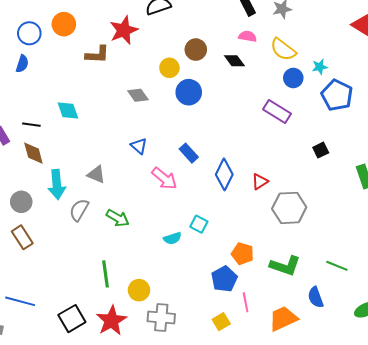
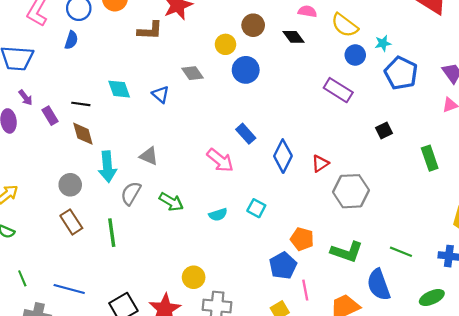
blue triangle: (139, 146) -> (161, 94), moved
cyan semicircle: (172, 238) -> (218, 215), moved
green line: (105, 274) -> (112, 233), moved
blue semicircle: (316, 297) -> (379, 285), size x1.4

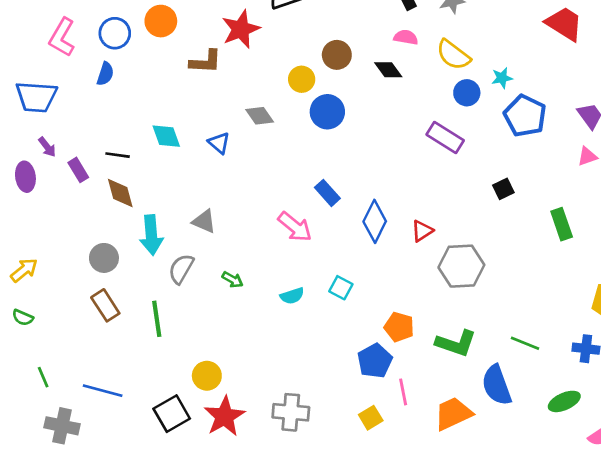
green arrow: (171, 202) -> (233, 280), size x0.7
yellow circle: (194, 277) -> (207, 376), moved

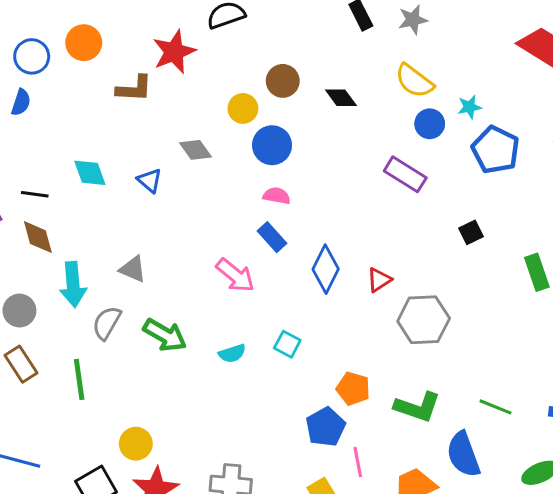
pink semicircle: (406, 37) -> (277, 196), moved
green arrow: (233, 280) -> (165, 335), size x1.8

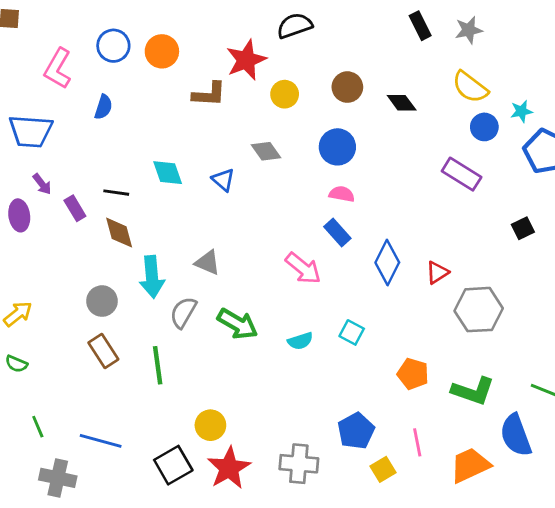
blue circle: (32, 56) -> (113, 46), moved
yellow circle: (243, 108) -> (285, 94), moved
blue pentagon: (326, 427) -> (356, 431), moved

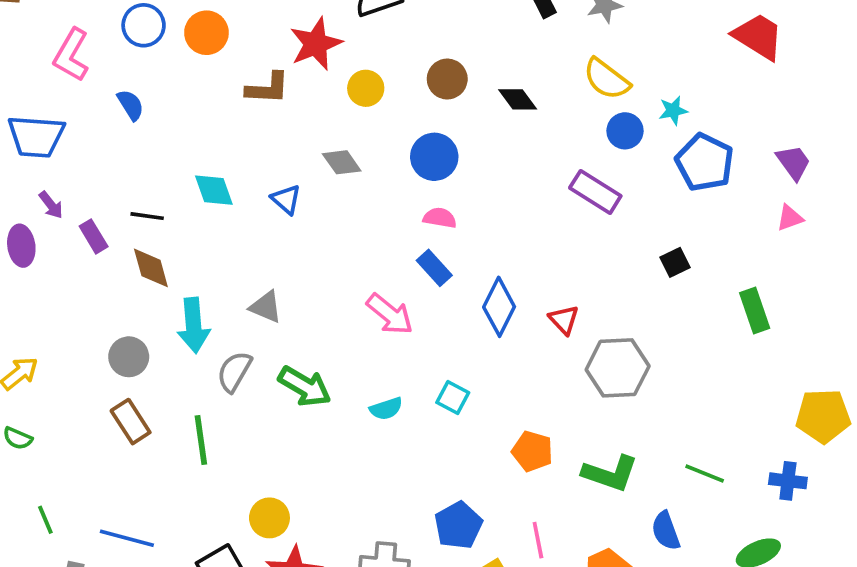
blue semicircle: (103, 107) -> (131, 105), turned -50
red triangle: (437, 273) -> (564, 320), turned -40
blue semicircle: (516, 435) -> (666, 531), size x0.7

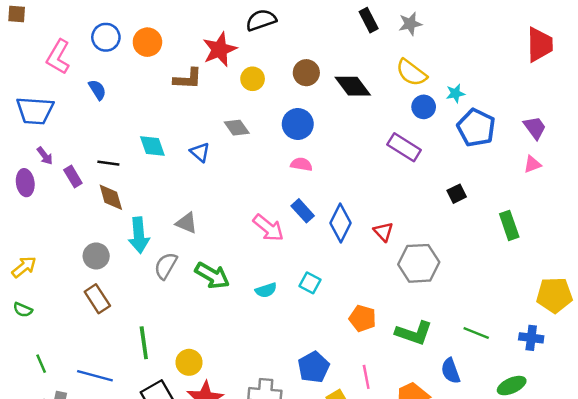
red trapezoid: (758, 36) -> (540, 45), moved, turned 57
black diamond: (518, 99) -> (353, 86), size x1.4
blue rectangle: (434, 268) -> (303, 211), moved
green line: (201, 440) -> (144, 343), moved

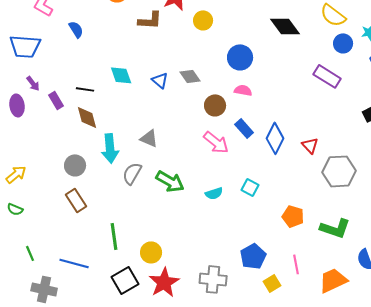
brown circle: (306, 73) -> (215, 105), moved
gray diamond: (237, 128) -> (190, 76), moved

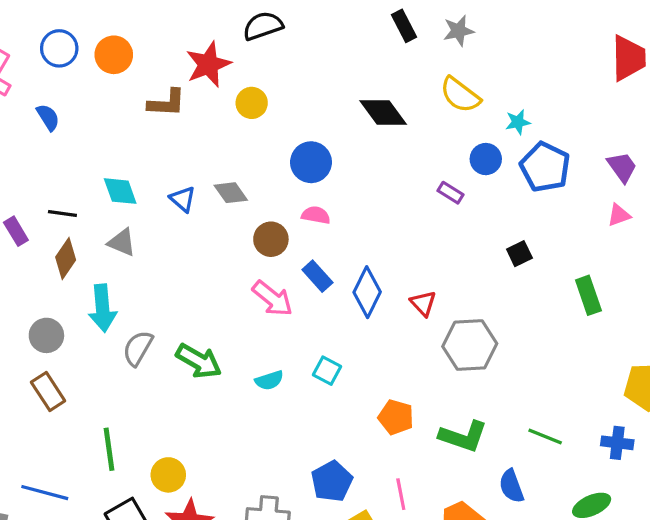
blue circle: (343, 43) -> (486, 159), moved
purple rectangle: (327, 76) -> (450, 193), size x0.6
brown diamond: (87, 117) -> (66, 258), turned 50
gray triangle: (149, 138) -> (122, 242), moved

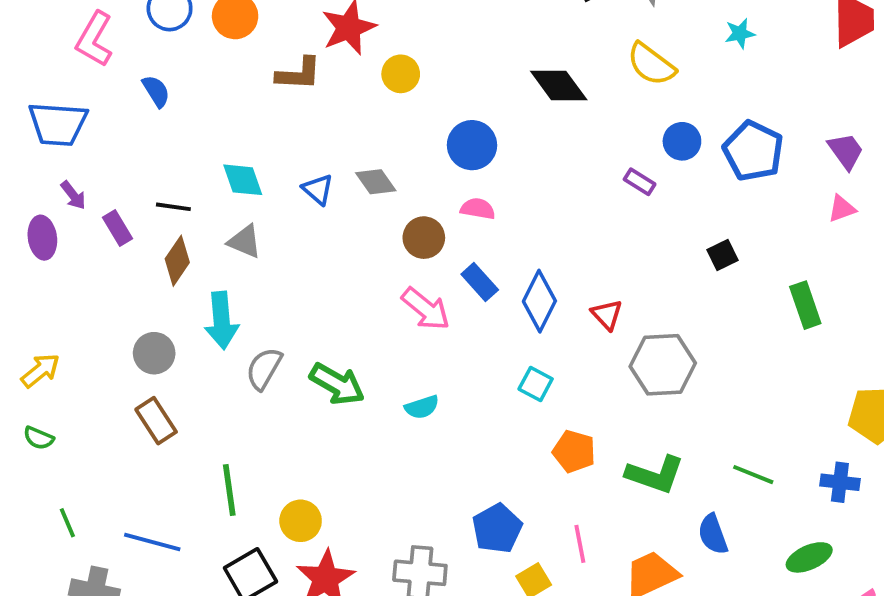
cyan star: (518, 122) -> (740, 33), moved
cyan square: (327, 371) -> (536, 384), moved

